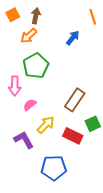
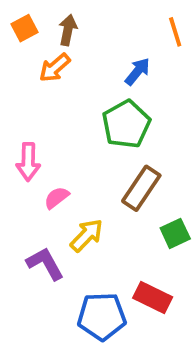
green pentagon: (36, 66) -> (126, 124), moved
red rectangle: (73, 136) -> (153, 297), moved

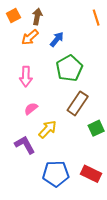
blue arrow: (138, 71) -> (57, 39), moved
pink arrow: (28, 162) -> (26, 77), moved
red rectangle: (153, 297) -> (91, 174), moved

